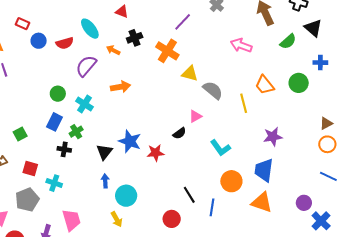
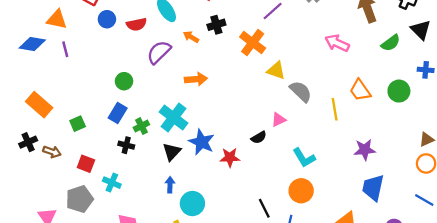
cyan cross: (84, 104) -> (174, 118), moved, size x1.4
blue trapezoid: (264, 170) -> (373, 188), moved
orange circle: (231, 181) -> (301, 191), moved

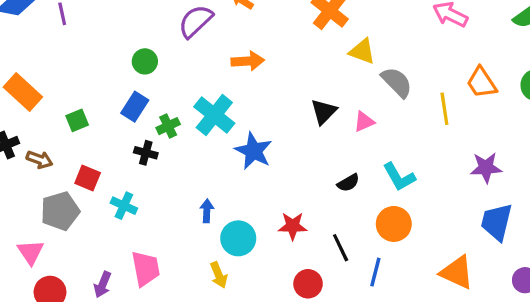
black semicircle: (259, 137) -> (348, 183), moved
black triangle: (172, 152) -> (324, 112), moved
red star: (230, 157) -> (293, 226), moved
gray pentagon: (80, 199) -> (60, 211), moved

